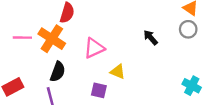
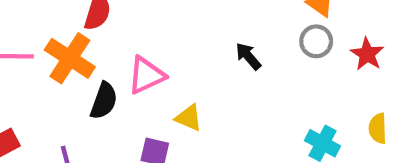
black semicircle: (58, 72) -> (104, 101), moved

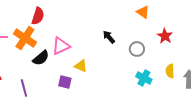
gray circle: (316, 41) -> (137, 49), moved
black semicircle: (104, 101) -> (41, 58), turned 30

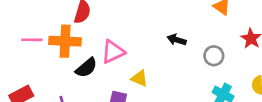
black arrow: (109, 37) -> (177, 40), turned -32
orange cross: (25, 38) -> (65, 41), turned -30

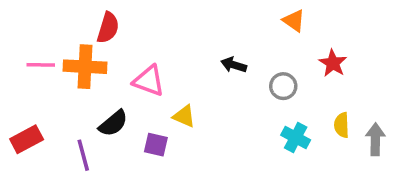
pink triangle: (113, 52) -> (149, 81), turned 45
black semicircle: (86, 68) -> (113, 123), moved

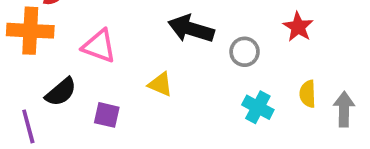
black arrow: (234, 65) -> (191, 29), size x1.6
yellow triangle: (184, 116) -> (160, 84), moved

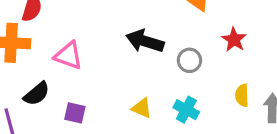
yellow triangle: (160, 84) -> (142, 108), moved
cyan cross: (258, 107) -> (186, 110), moved

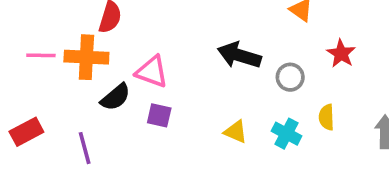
black semicircle: (37, 94) -> (116, 97), moved
yellow semicircle: (242, 95) -> (327, 117), moved
purple square: (75, 113) -> (159, 115), moved

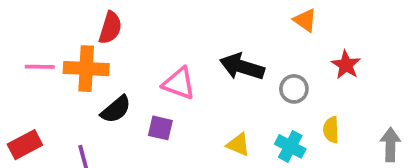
pink triangle: (152, 72) -> (179, 83), moved

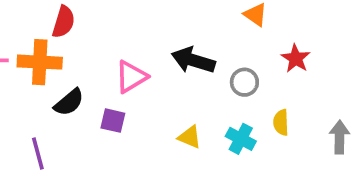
pink triangle: (179, 83) -> (131, 77), turned -51

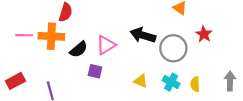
gray circle: (244, 82) -> (173, 48), size x1.6
black semicircle: (69, 102) -> (79, 49), moved
yellow semicircle: (281, 122) -> (195, 84), moved

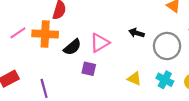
pink line: (24, 35) -> (18, 33), turned -35
black arrow: (143, 35) -> (137, 33), size x0.6

